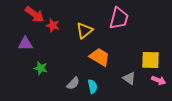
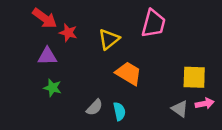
purple triangle: (25, 44) -> (47, 56), moved
gray triangle: (129, 78) -> (180, 109), moved
pink arrow: (159, 80) -> (205, 103), turned -32

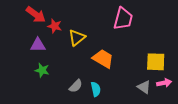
yellow triangle: (109, 39) -> (77, 38), moved

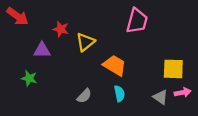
red arrow: (36, 14) -> (17, 16), moved
green star: (42, 70) -> (29, 78), moved
cyan semicircle: (96, 89) -> (119, 94), moved

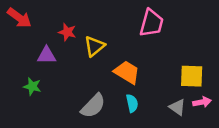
gray semicircle: (84, 96) -> (93, 106), size x1.5

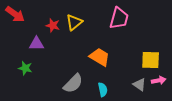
yellow triangle: (94, 46) -> (74, 22), moved
cyan semicircle: (132, 103) -> (103, 90), moved

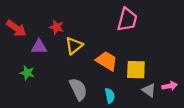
red arrow: (15, 14) -> (16, 28), moved
yellow triangle: (74, 22) -> (74, 46), moved
yellow square: (151, 60) -> (136, 70), moved
gray semicircle: (73, 83) -> (78, 89), turned -70

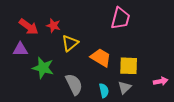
red arrow: (16, 28) -> (29, 27), moved
purple triangle: (39, 47) -> (20, 49), moved
green star: (27, 73) -> (43, 68), moved, size x1.5
gray triangle: (149, 90) -> (125, 87), moved, turned 40

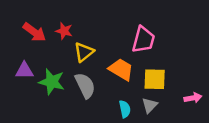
pink trapezoid: (120, 18) -> (143, 40), moved
purple triangle: (20, 49) -> (24, 71), moved
gray semicircle: (74, 84) -> (85, 85), moved

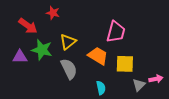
red star: (64, 31) -> (53, 13), moved
green star: (52, 82) -> (42, 50), moved
gray triangle: (150, 105) -> (139, 85), moved

